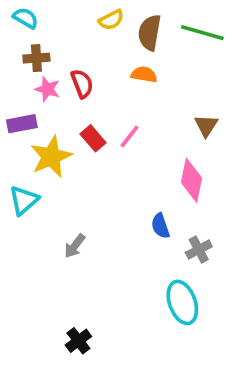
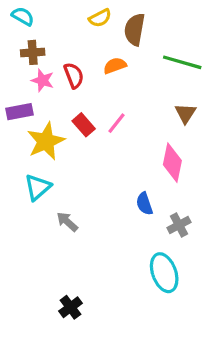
green line: (202, 33) -> (182, 62), moved
orange semicircle: (144, 74) -> (115, 66), moved, turned -30
cyan triangle: (24, 200) -> (38, 187), moved
gray arrow: (75, 246) -> (67, 222), turned 95

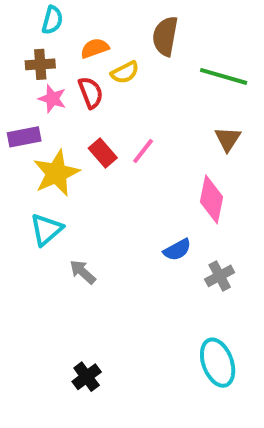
cyan semicircle: (23, 16) -> (52, 20), moved, turned 75
yellow semicircle: (100, 18) -> (125, 72), moved
orange semicircle: (115, 66) -> (95, 48), moved
blue semicircle: (144, 204) -> (177, 250), turned -100
cyan ellipse: (164, 273) -> (218, 363), moved

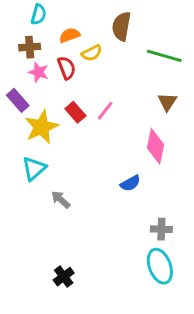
purple rectangle: (24, 137) -> (18, 100), turned 60
gray cross: (220, 276) -> (161, 229), moved, turned 30

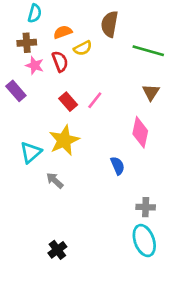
yellow star: (41, 127) -> (64, 140), moved
blue semicircle: (130, 183) -> (118, 166), turned -84

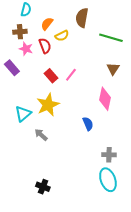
orange semicircle: (63, 32) -> (47, 24), turned -32
black cross: (57, 250) -> (43, 187), turned -32

